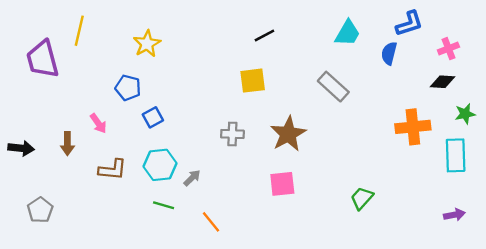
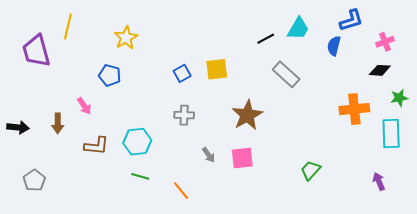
black line: (264, 35) -> (266, 39), moved
blue square: (153, 117) -> (182, 73), moved
gray cross: (232, 134) -> (184, 115), moved
gray arrow: (192, 178) -> (209, 155), moved, turned 98
purple arrow: (454, 215) -> (379, 181), moved, turned -102

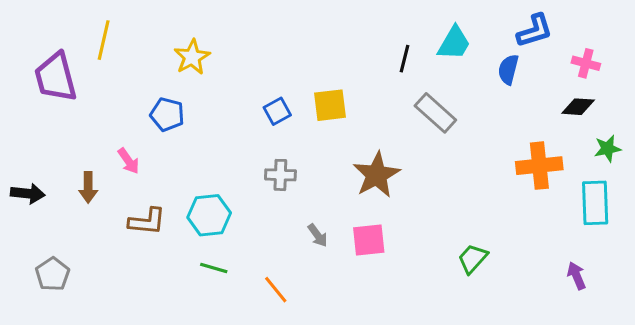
black line: (266, 39) -> (404, 59), turned -48
pink cross: (385, 42) -> (586, 63), turned 36

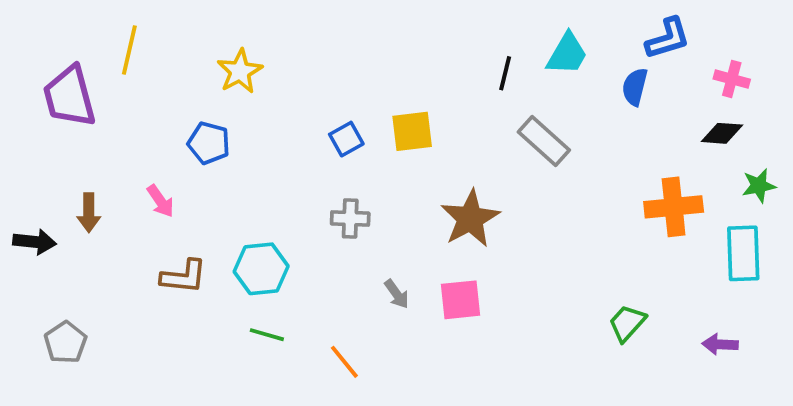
brown arrow: (88, 187) -> (89, 213), moved
green trapezoid: (473, 259) -> (627, 323), moved
purple arrow: (577, 276) -> (720, 344), turned -64

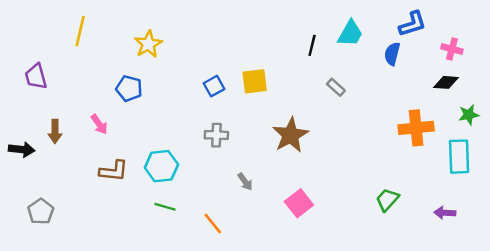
purple trapezoid: (69, 96) -> (36, 76), moved, size x0.7
gray rectangle: (544, 141) -> (336, 87), size x0.6
pink square: (461, 300) -> (299, 203), moved, turned -32

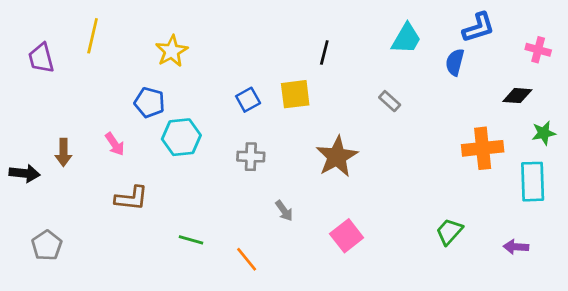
black line: (312, 45) -> (324, 52), moved
pink cross: (452, 49) -> (538, 50), moved
purple trapezoid: (36, 76) -> (41, 58), moved
cyan hexagon: (161, 166) -> (181, 137), moved

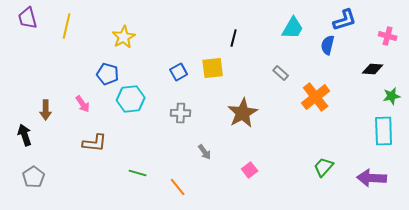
purple trapezoid: (41, 58) -> (28, 18), moved
orange cross: (483, 148) -> (316, 97), moved, turned -32
black arrow: (25, 173) -> (25, 135), moved, turned -115
pink square: (347, 236) -> (250, 170), size x0.7
purple arrow: (516, 247) -> (372, 178), size x1.6

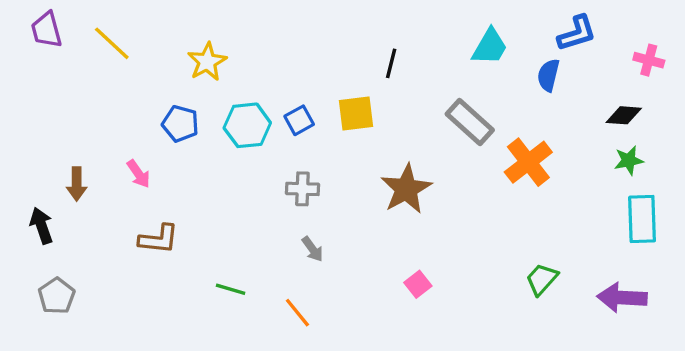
yellow line: (67, 26) -> (112, 43), turned -60
gray rectangle: (281, 73) -> (470, 122), size x1.8
green star: (392, 96) -> (629, 160), moved
cyan hexagon: (131, 99) -> (247, 125), moved
gray arrow: (205, 152) -> (313, 249), moved

